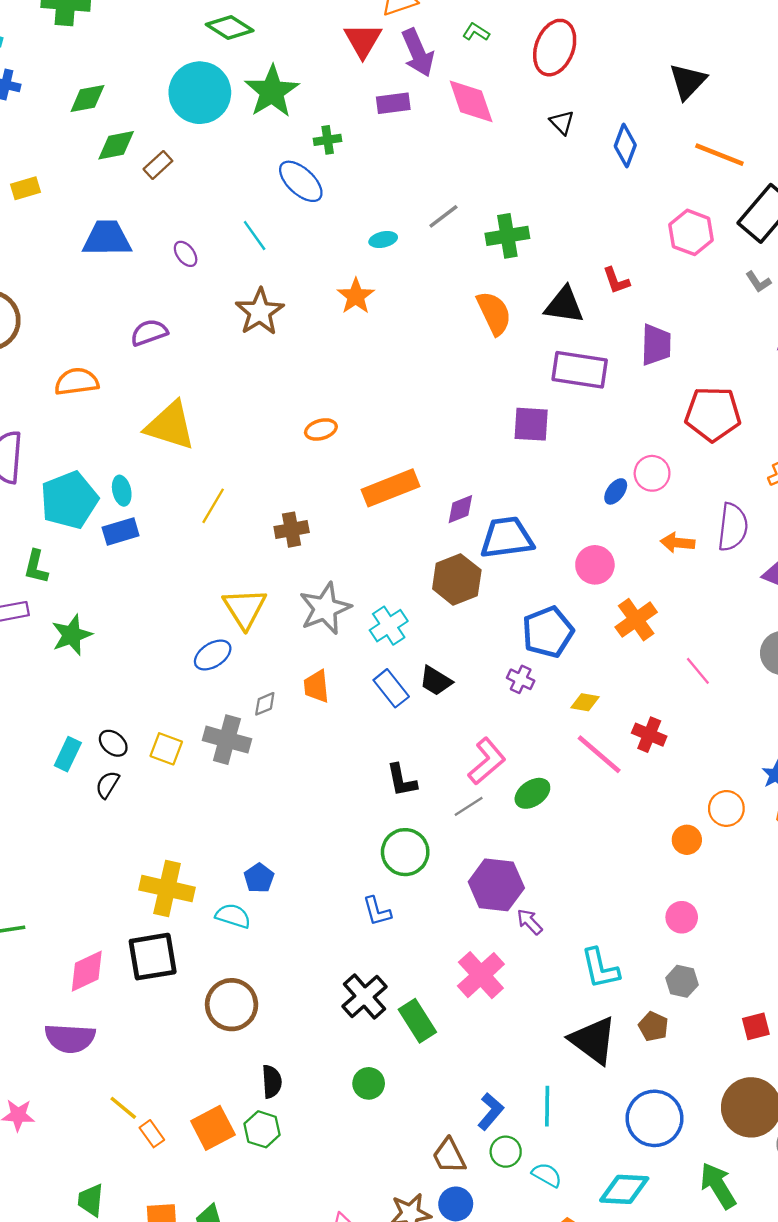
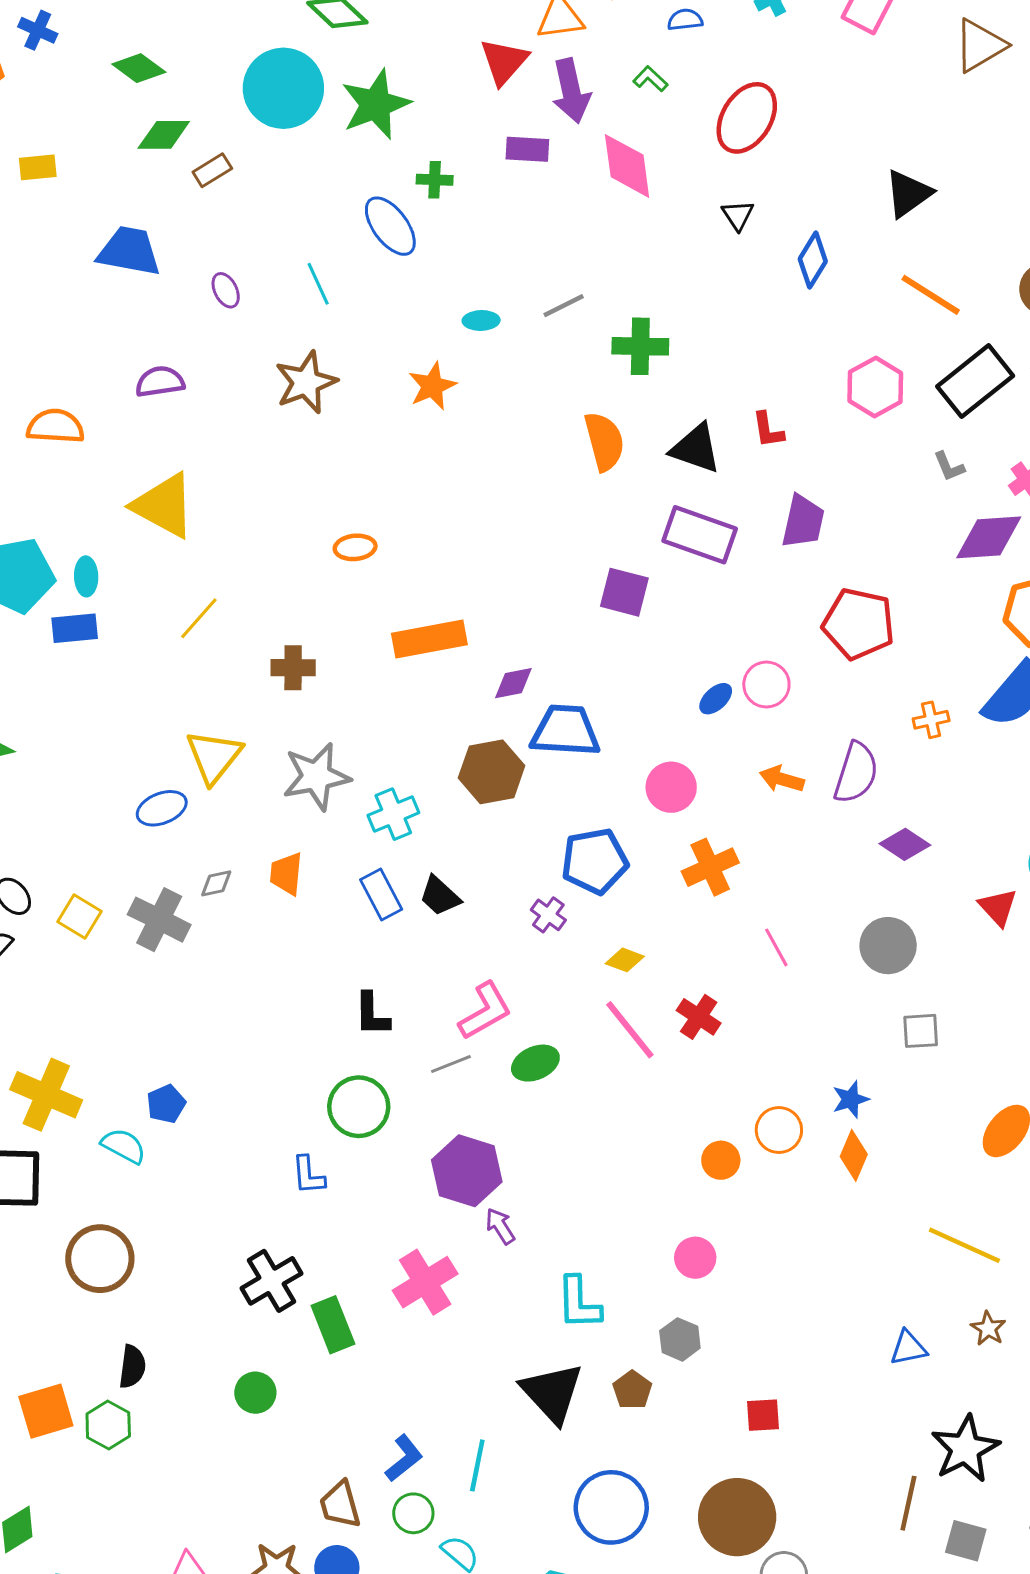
green diamond: (87, 98) -> (139, 68), turned 36

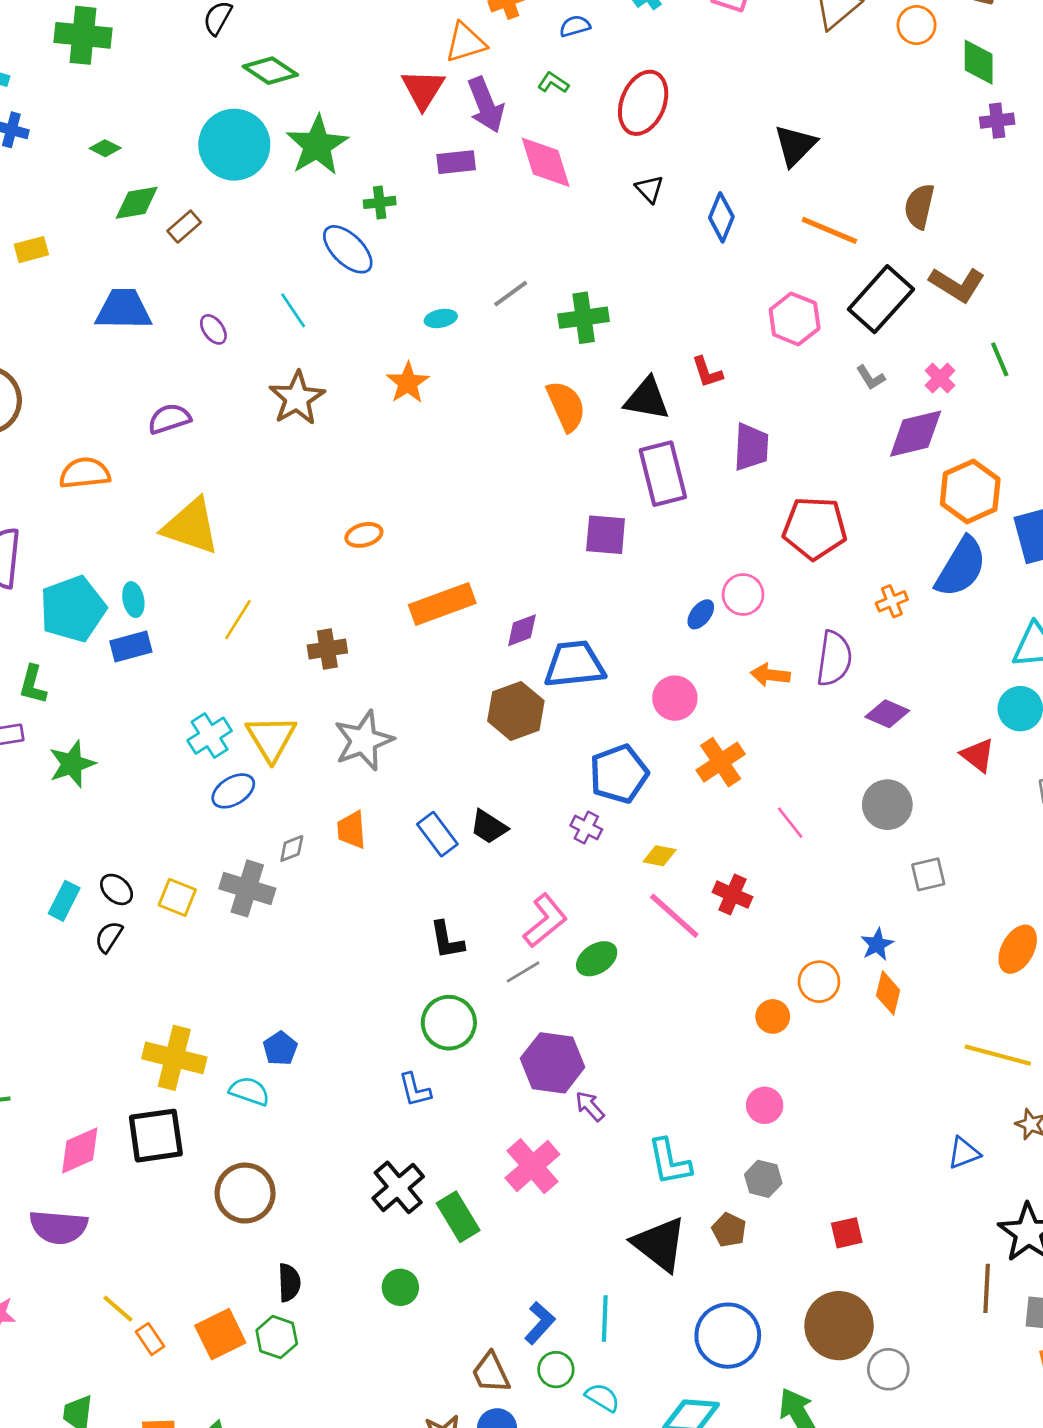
green diamond: (139, 68) -> (105, 148), size x0.7
purple rectangle: (700, 535) -> (663, 474), turned 66
cyan cross: (393, 814) -> (210, 736), moved

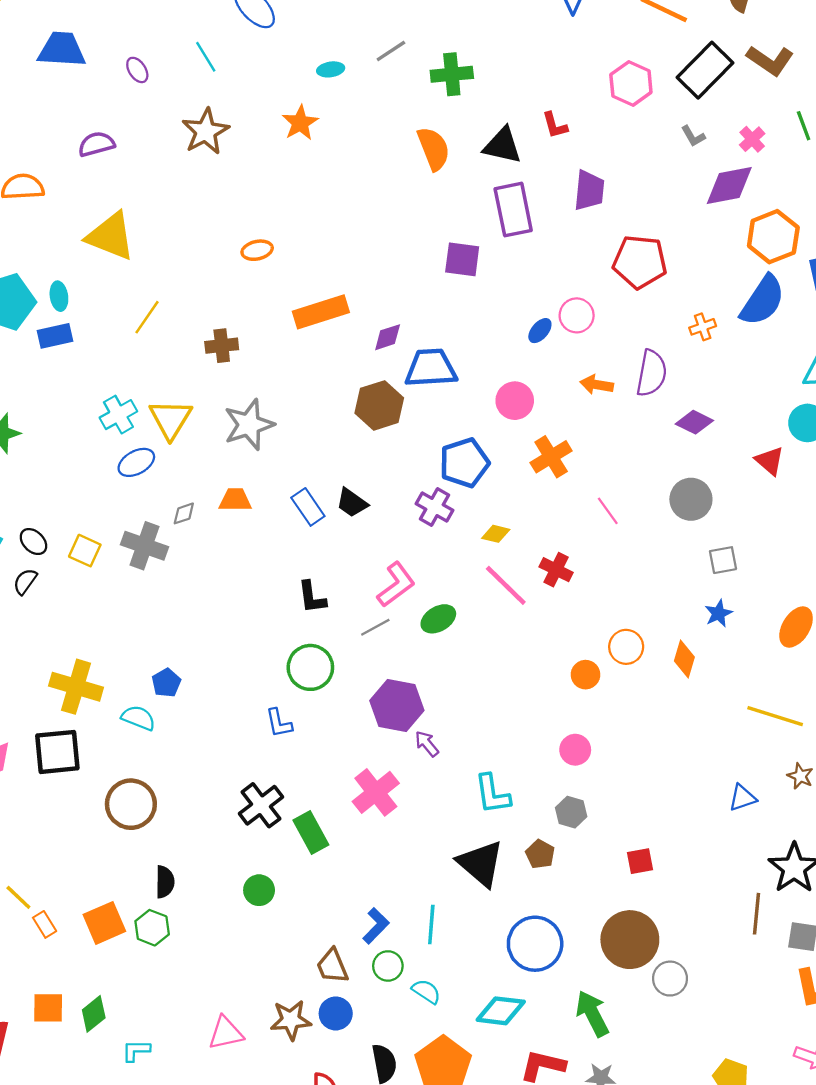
purple cross: (586, 827) -> (435, 507), size x1.4
orange trapezoid: (352, 830) -> (235, 500), turned 92
blue star: (877, 944) -> (719, 613), moved

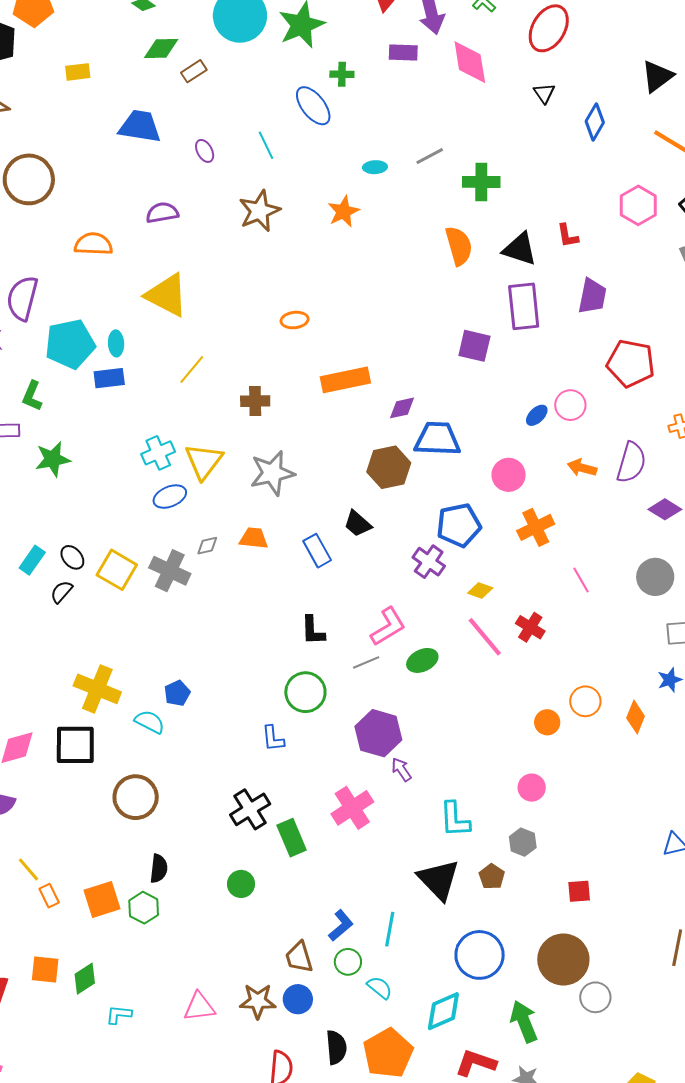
black trapezoid: (352, 503) -> (358, 524), moved
yellow square: (85, 551) -> (117, 570), size x1.4
cyan diamond: (501, 1011) -> (443, 1011), turned -36

